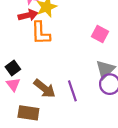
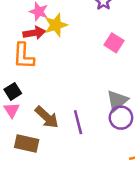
orange L-shape: (41, 33) -> (24, 56), moved
pink square: (100, 34) -> (114, 43), moved

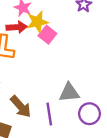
pink square: (114, 43) -> (47, 35), moved
gray triangle: (117, 101) -> (69, 93), moved, turned 30

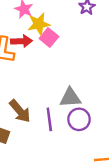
red arrow: (17, 27) -> (21, 41), moved
purple circle: (89, 114) -> (79, 119), moved

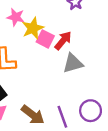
red arrow: (21, 41) -> (63, 41), moved, turned -36
gray triangle: (70, 98) -> (73, 63), moved

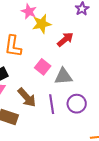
pink square: (45, 39) -> (43, 67), moved
gray triangle: (73, 63) -> (63, 76), moved

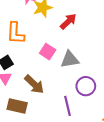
purple line: (52, 104) -> (68, 106), moved

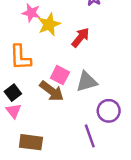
brown arrow: (34, 84) -> (52, 91), moved

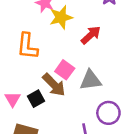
black square: (13, 93) -> (36, 99), moved

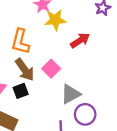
gray triangle: (91, 80) -> (71, 94), moved, turned -30
brown arrow: (54, 85) -> (25, 70), moved

